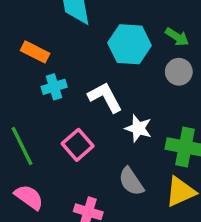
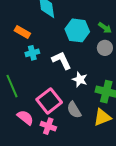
pink square: (78, 145) -> (49, 101), moved, size x1.4
pink semicircle: (29, 197) -> (25, 118), moved

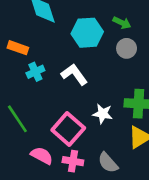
white star: (80, 79) -> (103, 114), moved
gray semicircle: (74, 110) -> (108, 163), moved

